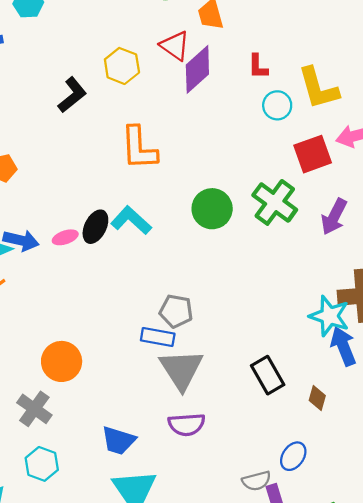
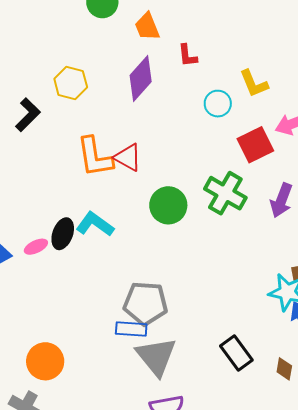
red triangle: (175, 46) -> (128, 157), moved
red L-shape: (258, 66) -> (187, 55), moved
yellow L-shape: (318, 88) -> (254, 84), size x0.7
gray pentagon: (176, 311) -> (146, 303), size x1.4

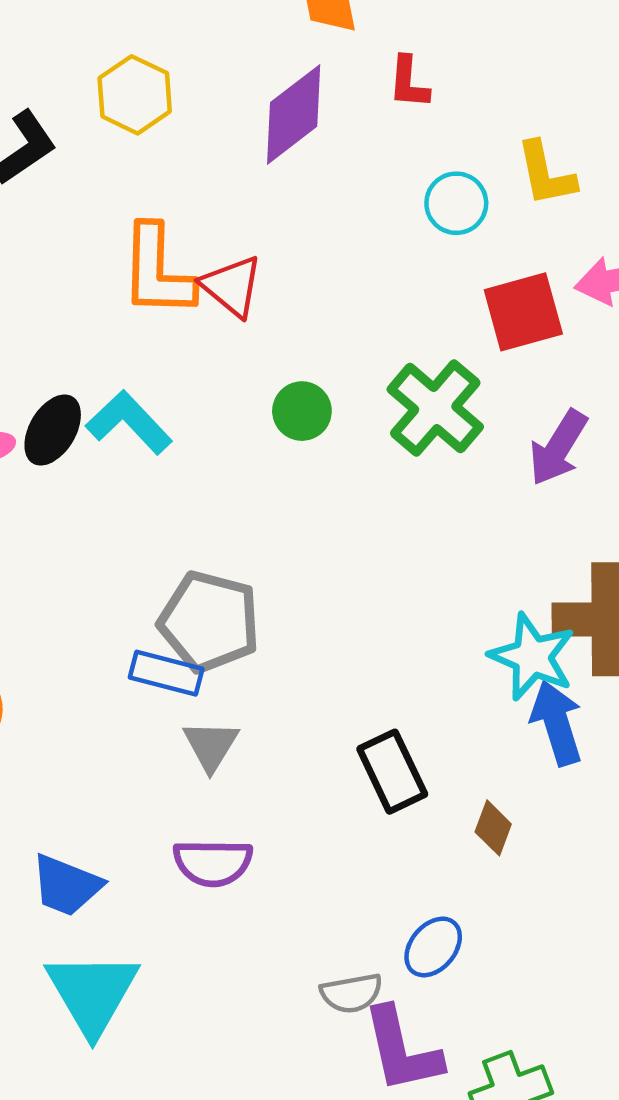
green circle: (168, 205) -> (302, 411), size x0.7
gray triangle: (156, 356) -> (211, 746), size x0.6

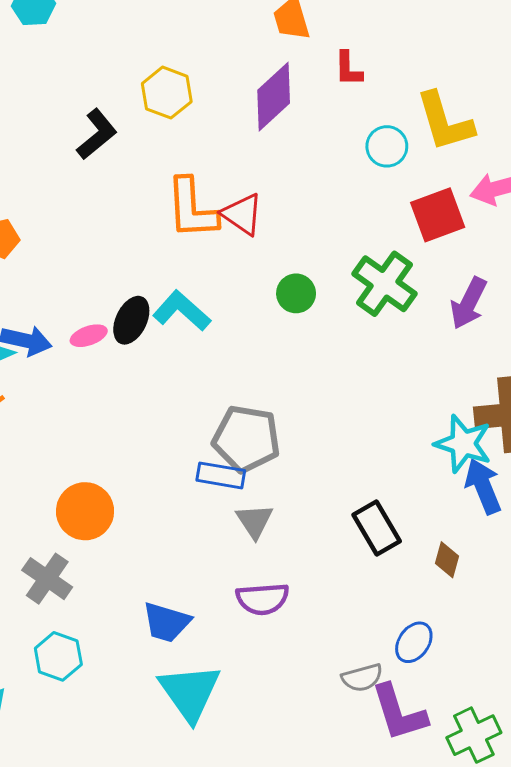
yellow L-shape: (546, 174) -> (445, 122), size x1.4

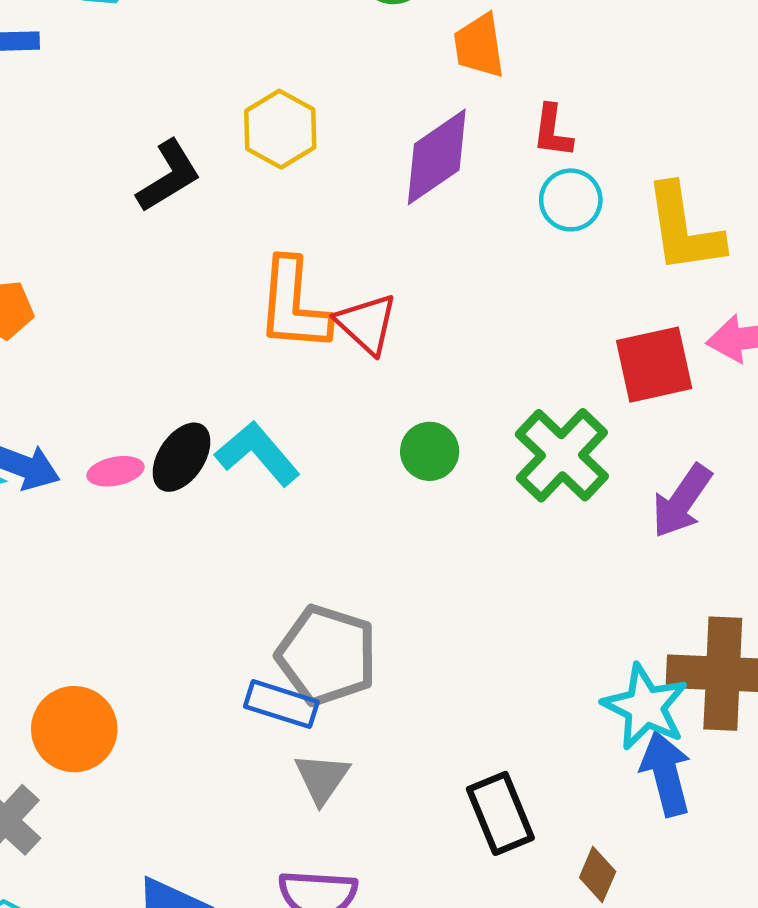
cyan circle: (387, 146) -> (571, 200), moved

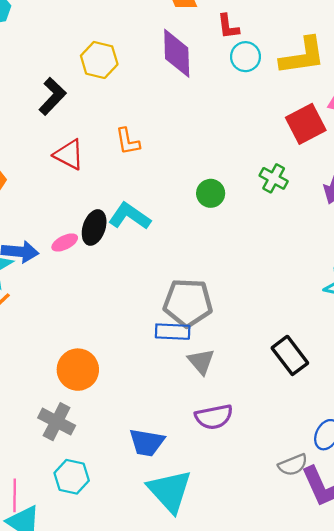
purple diamond: (437, 157) -> (177, 53), turned -42
yellow L-shape: (684, 229) -> (303, 56), turned -75
orange L-shape: (293, 305) -> (128, 141), size x0.6
red triangle: (366, 324) -> (69, 155), moved
green cross: (562, 455) -> (274, 178), size x0.6

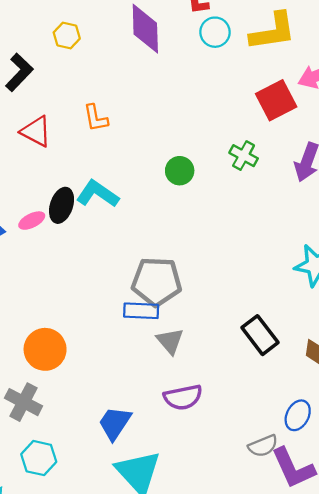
yellow hexagon: (99, 60) -> (67, 36), size x0.7
blue trapezoid: (147, 442) -> (115, 423), turned 114

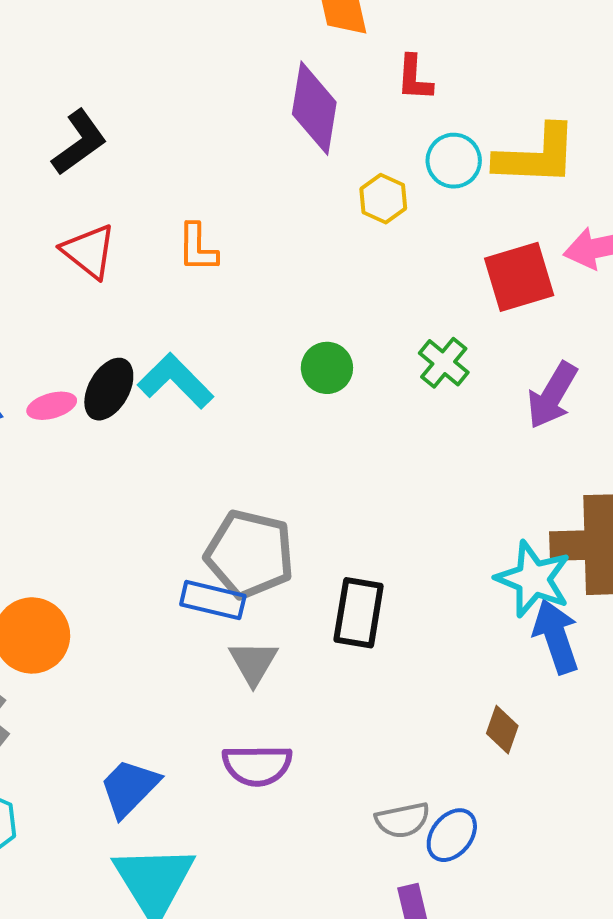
cyan circle: (215, 32) -> (454, 161), moved
yellow hexagon: (67, 36) -> (383, 199), moved
black rectangle: (260, 335) -> (359, 613), moved, turned 36
gray semicircle: (263, 446) -> (402, 820), moved

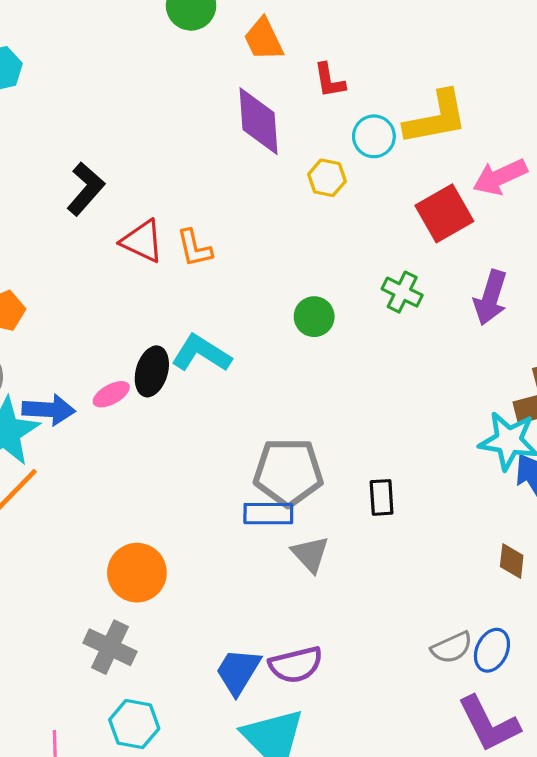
red triangle: (89, 251) -> (142, 241), moved
black rectangle: (359, 613) -> (382, 497), size x0.7
purple semicircle: (257, 765) -> (296, 665), moved

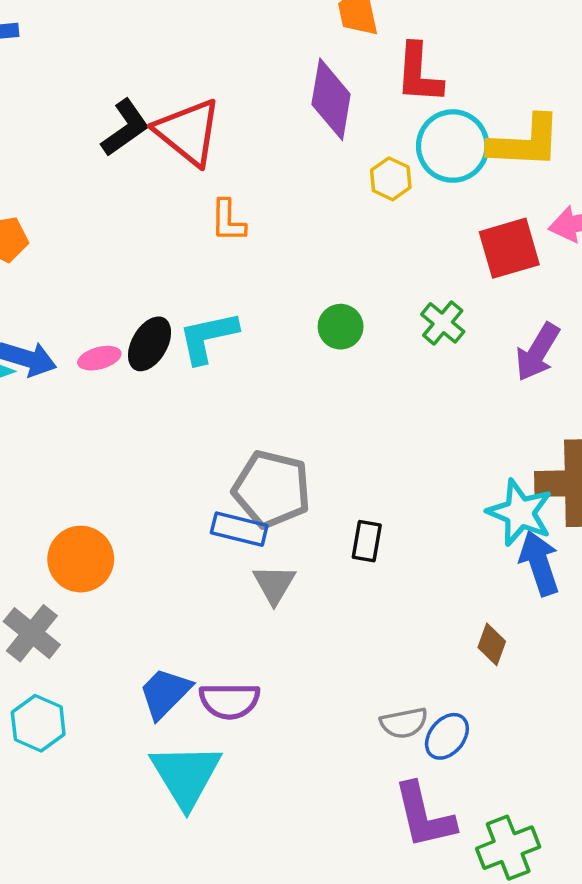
red L-shape: (329, 80) -> (419, 73), size x1.5
cyan circle: (374, 136) -> (453, 146), size x1.5
red triangle: (142, 241) -> (188, 132), moved, size x1.4
cyan L-shape: (201, 353) -> (208, 337), turned -58

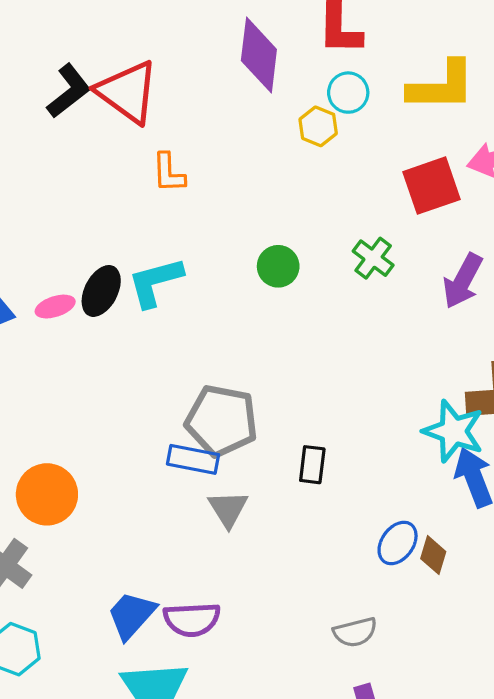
cyan circle: (453, 146) -> (348, 93), moved, size x0.6
blue ellipse: (447, 736) -> (398, 543), moved

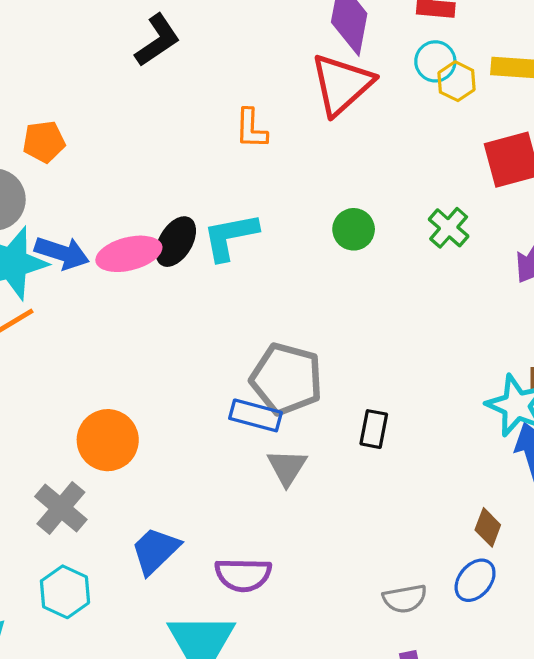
red triangle: (128, 92) -> (342, 84), moved, turned 38
yellow hexagon: (318, 126) -> (457, 81), moved
pink ellipse: (55, 307) -> (129, 254), size x1.6
blue ellipse: (398, 543) -> (475, 580), moved
blue trapezoid: (131, 615) -> (155, 551), moved

